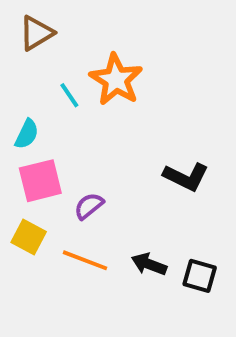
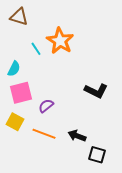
brown triangle: (36, 33) -> (19, 17), turned 48
black square: (200, 276) -> (97, 155), moved

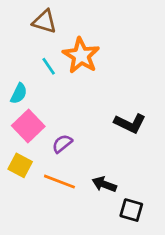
brown triangle: (19, 17) -> (45, 22), moved
pink square: (21, 93) -> (28, 126), turned -30

